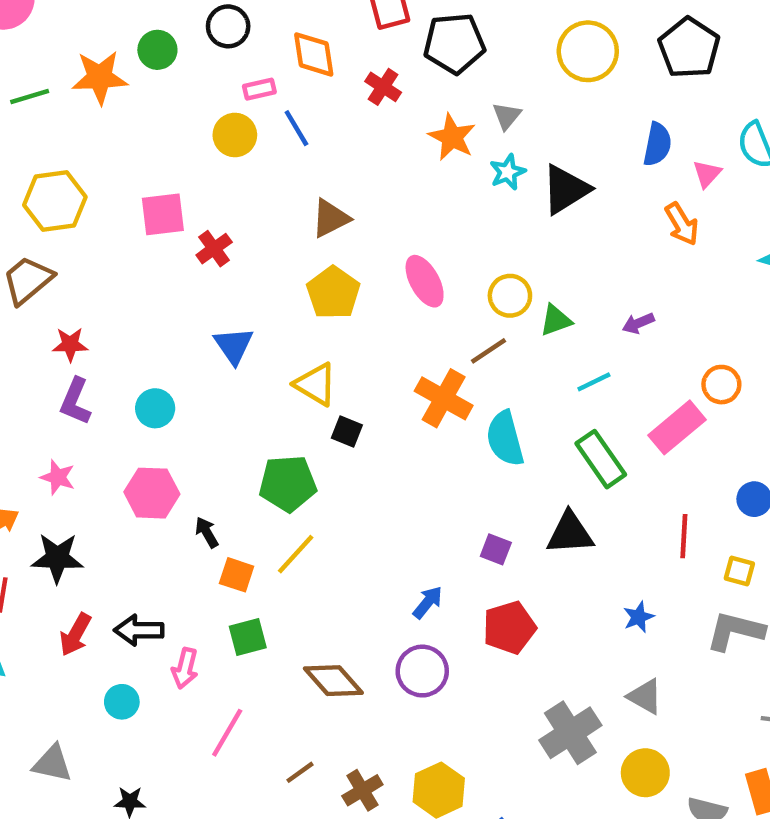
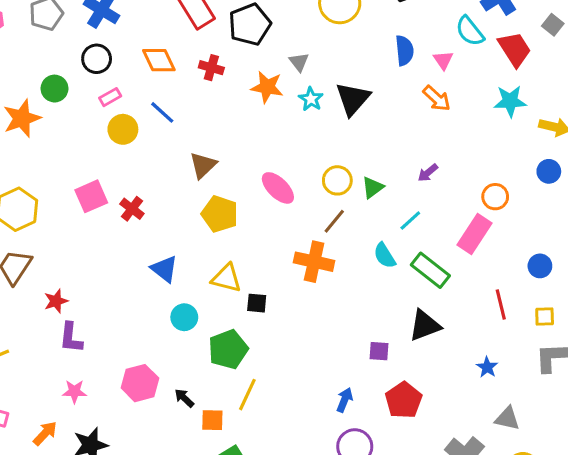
pink rectangle: (259, 89) -> (110, 97), moved
cyan circle: (155, 408) -> (184, 317), moved
cyan semicircle: (505, 439) -> (385, 256), moved, size x0.7

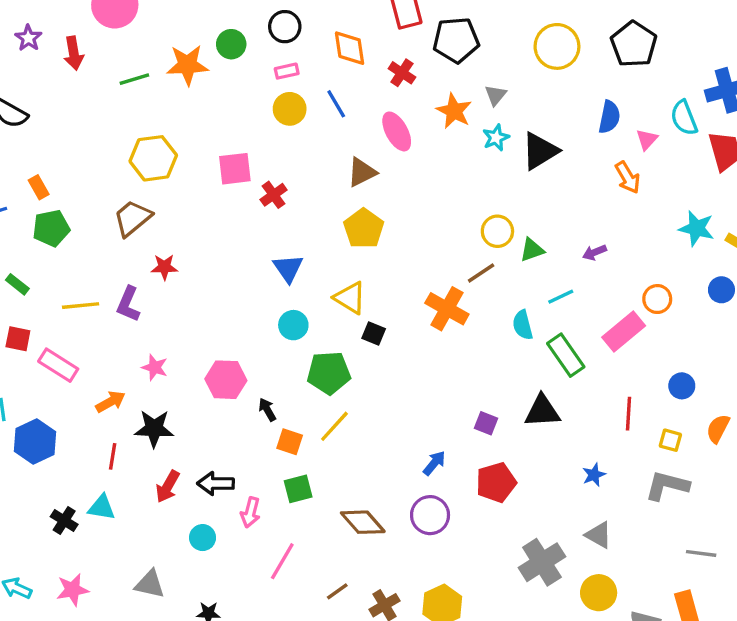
cyan star: (510, 101) -> (697, 228), moved
pink ellipse: (278, 188) -> (397, 131), moved
purple L-shape: (71, 338) -> (128, 304), moved

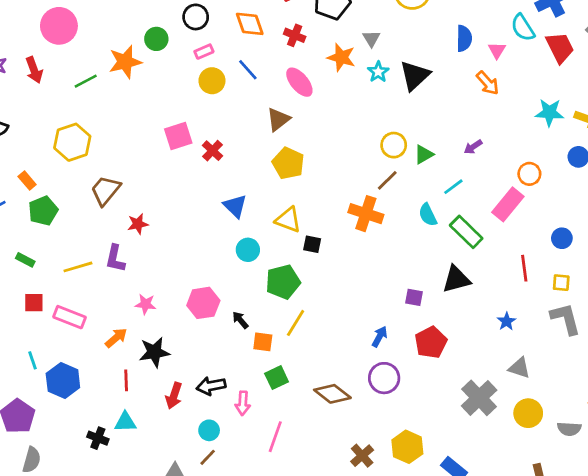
yellow hexagon: (153, 158) -> (72, 142), moved
gray L-shape: (667, 486) -> (566, 319), turned 72
brown line: (337, 591) -> (208, 457), moved

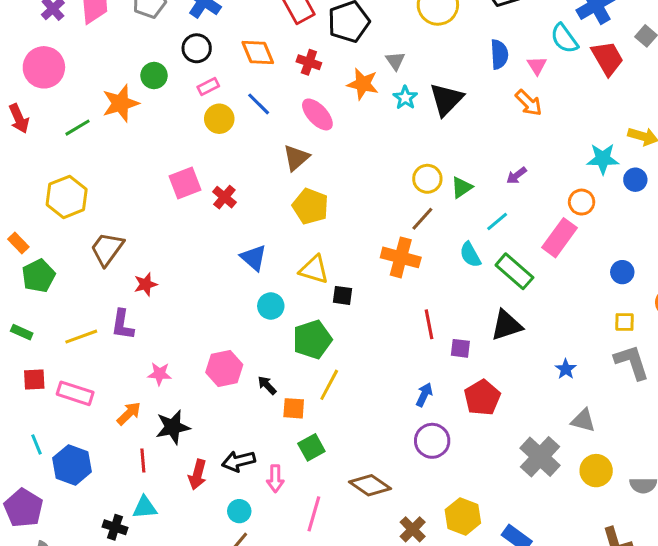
cyan star: (549, 112) -> (603, 159), moved
red line: (524, 268) -> (429, 324), moved
brown diamond: (332, 394) -> (370, 485), moved

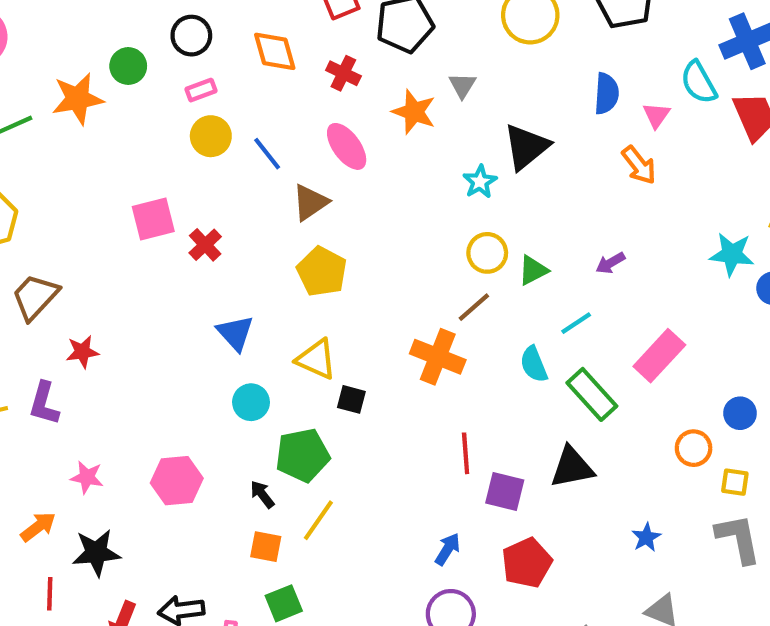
cyan star: (405, 98) -> (480, 182), moved
blue line: (259, 104) -> (267, 154), moved
orange circle: (582, 202) -> (694, 448), moved
purple square: (460, 348) -> (505, 491), size x1.4
black arrow: (267, 385) -> (262, 494), moved

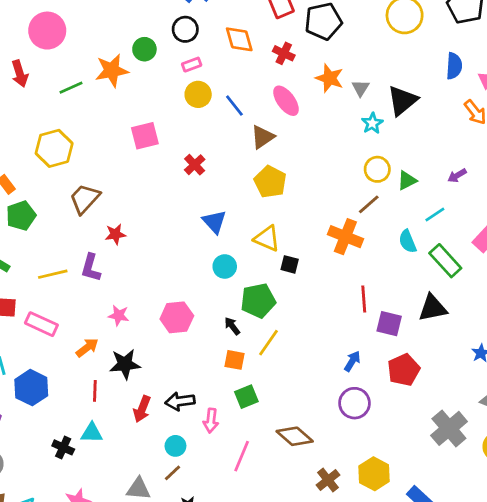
gray triangle: (462, 85) -> (361, 88), moved
pink square: (153, 219) -> (145, 136), moved

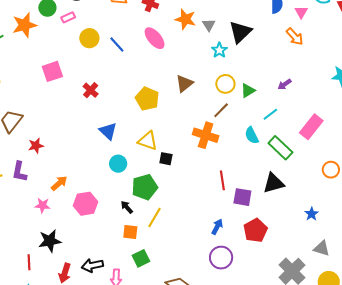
pink rectangle: (192, 65) -> (68, 17), moved
brown triangle: (263, 137) -> (184, 83), moved
orange arrow: (87, 348) -> (59, 183), moved

